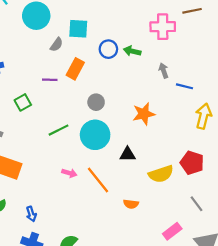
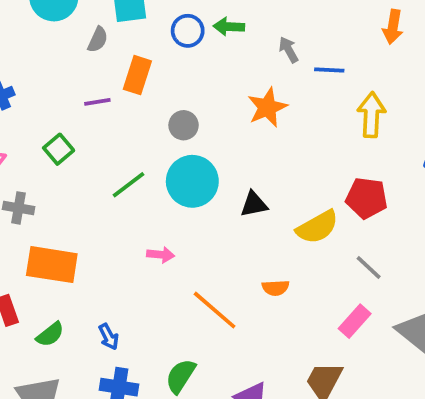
orange star: (144, 114) -> (267, 107), moved
orange line: (98, 180) -> (215, 310), moved
gray line: (197, 204) -> (369, 268), moved

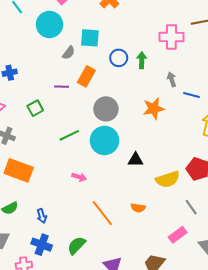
green arrow: (229, 27) -> (142, 60), turned 77
gray circle: (184, 125) -> (106, 109), size x1.5

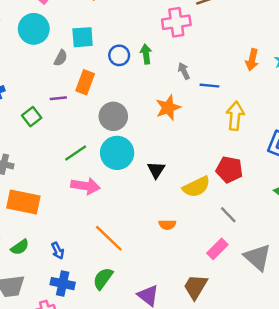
green square: (35, 108) -> (32, 117), moved
black triangle: (136, 160) -> (156, 170), turned -49
pink arrow: (79, 177) -> (85, 186), moved, size x1.6
orange line: (102, 213) -> (109, 238), moved

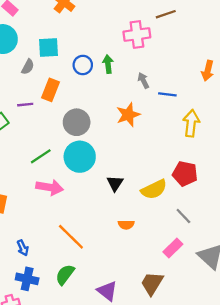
black triangle: (156, 170) -> (115, 183), moved

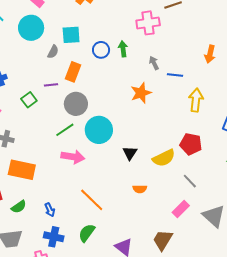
gray circle: (77, 122) -> (76, 104), moved

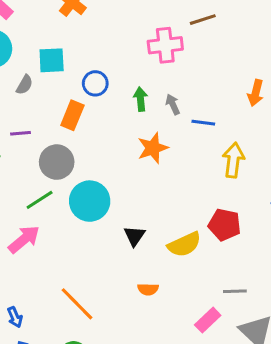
green arrow: (123, 49) -> (141, 99), moved
orange rectangle: (73, 72) -> (72, 115), moved
pink arrow: (73, 157) -> (24, 239), moved, turned -50
gray line: (190, 181) -> (235, 291), moved, turned -49

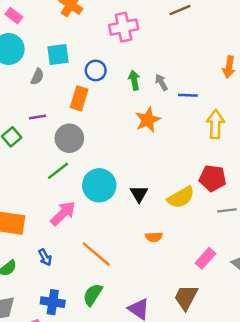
pink cross: (165, 45) -> (124, 27), moved
cyan circle: (90, 201) -> (99, 185), moved
pink arrow: (24, 239) -> (63, 213), moved
gray line: (235, 291) -> (227, 210), moved
blue arrow: (15, 317) -> (45, 257), moved

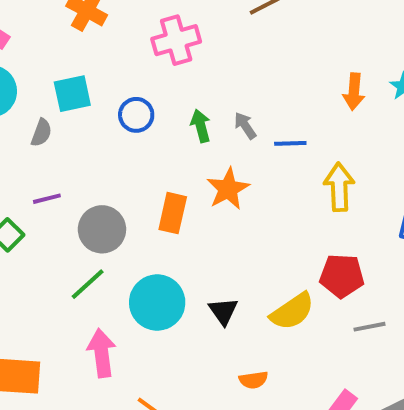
orange rectangle: (79, 98) -> (173, 213), moved
pink arrow: (63, 213) -> (102, 353), turned -48

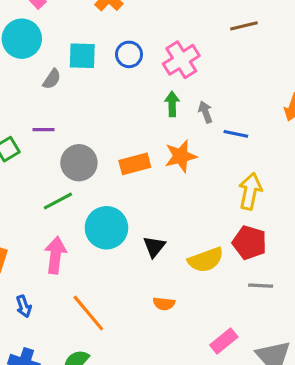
pink cross: (176, 40) -> (181, 60), moved, turned -30
blue circle: (136, 115) -> (129, 54), moved
yellow arrow: (339, 187) -> (250, 191), moved
orange rectangle: (173, 213) -> (135, 164), turned 48

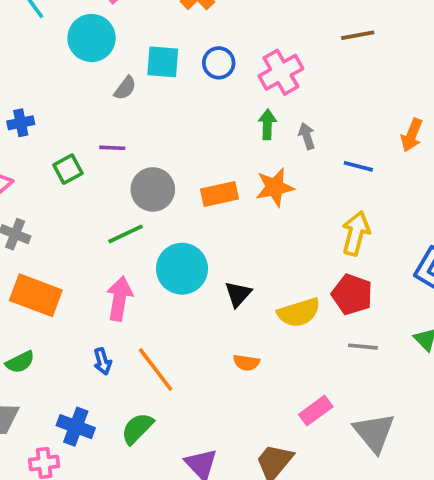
blue line: (236, 134) -> (358, 166), moved
blue arrow: (24, 306) -> (102, 361), moved

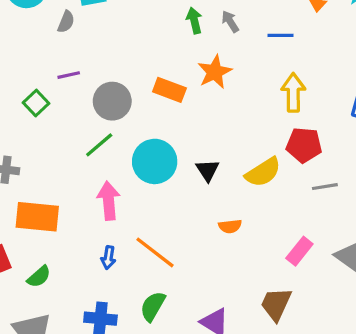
orange rectangle: (219, 194) -> (169, 90), turned 48
blue arrow: (102, 361) -> (108, 258), turned 40

